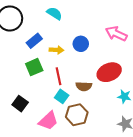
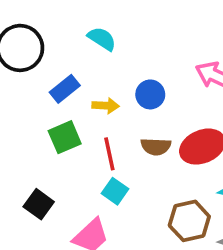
brown semicircle: (84, 86) -> (156, 147), moved
brown hexagon: (77, 115) -> (189, 221), moved

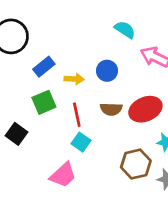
cyan semicircle: (102, 39) -> (125, 30), moved
black square: (39, 204) -> (16, 134), moved

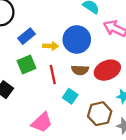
blue circle: (107, 71) -> (77, 39), size x1.6
cyan square: (81, 142) -> (70, 96), moved

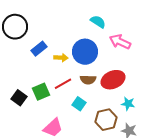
green square: (27, 65) -> (41, 92), moved
red line: (53, 74) -> (63, 84), turned 72

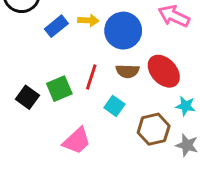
yellow arrow: (61, 58) -> (88, 20), moved
red ellipse: (113, 80) -> (164, 71), turned 70
red line: (63, 84) -> (91, 77), turned -42

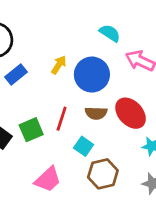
yellow arrow: (88, 20) -> (59, 65), turned -60
blue rectangle: (56, 26) -> (16, 75), moved
brown hexagon: (154, 129) -> (103, 174), moved

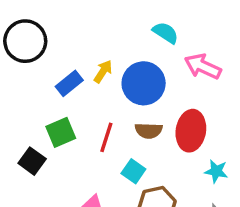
blue rectangle: (16, 75) -> (69, 83), moved
red ellipse: (131, 113) -> (191, 131), turned 52
green square: (31, 130) -> (61, 132), moved

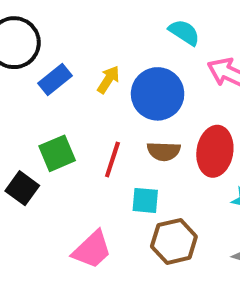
blue rectangle: (69, 83) -> (55, 80), moved
cyan square: (133, 171) -> (145, 200), turned -30

